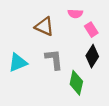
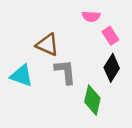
brown triangle: (44, 26) -> (47, 45), moved
cyan triangle: (18, 63) -> (22, 76), turned 42

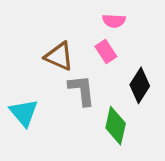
pink rectangle: (110, 36) -> (106, 51), moved
cyan triangle: (22, 76) -> (24, 113), moved, turned 30

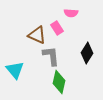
pink rectangle: (106, 51) -> (57, 28), moved
green diamond: (116, 126) -> (59, 82), moved

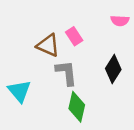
pink semicircle: (71, 13) -> (120, 21), moved

